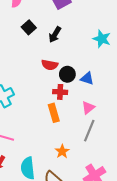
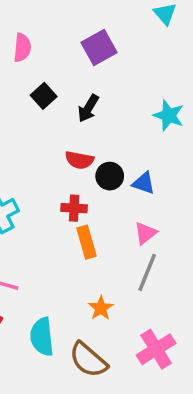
red cross: (60, 92) -> (74, 208), moved

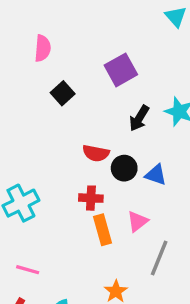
purple square: (99, 48) -> (121, 70), moved
black arrow: (88, 108) -> (139, 118), moved
pink triangle: (145, 233) -> (137, 221), moved

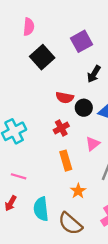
black square: (63, 93) -> (42, 57), size x1.5
red cross: (91, 198) -> (61, 128), turned -32
orange rectangle: (103, 230) -> (66, 161), moved

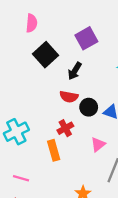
black arrow: (94, 74) -> (75, 71), moved
orange rectangle: (66, 161) -> (54, 150), moved

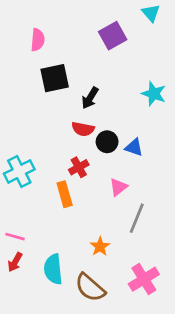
purple square: (86, 38) -> (113, 36), moved
black square: (46, 55) -> (55, 78), turned 30
pink line: (21, 178) -> (15, 237), moved

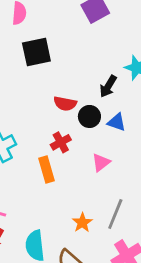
black arrow: (90, 98) -> (108, 86), moved
gray line: (137, 218) -> (115, 214), moved

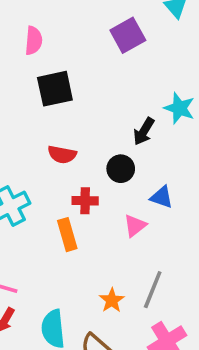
red semicircle: (65, 104) -> (62, 154), moved
blue triangle: (117, 122) -> (162, 197), moved
red cross: (61, 142) -> (85, 201), turned 30

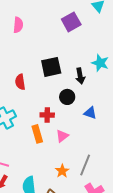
black square: (55, 89) -> (51, 67), moved
black arrow: (144, 131) -> (80, 76), turned -42
red semicircle: (62, 154) -> (20, 82), moved, turned 70
pink triangle: (135, 226) -> (62, 136), moved

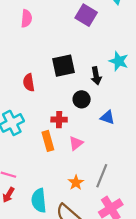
purple square: (71, 22) -> (86, 15), turned -30

